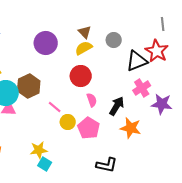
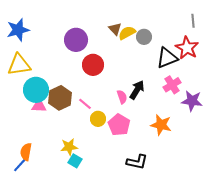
yellow semicircle: (84, 48) -> (127, 33), moved
red circle: (81, 76) -> (93, 65), moved
brown hexagon: (29, 86) -> (60, 98), moved
black arrow: (117, 106) -> (137, 90), moved

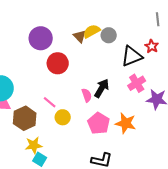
brown triangle: (115, 29) -> (80, 36), moved
red star: (187, 48) -> (152, 46), size x0.6
brown hexagon: (60, 98) -> (25, 118), moved
pink pentagon: (119, 125) -> (99, 123), moved

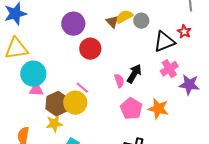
yellow circle: (63, 117) -> (75, 103), moved, size x1.5
yellow star: (34, 145) -> (54, 124), moved

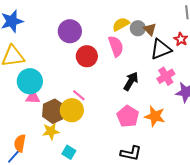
brown triangle: (112, 22) -> (150, 29), moved
pink semicircle: (119, 81) -> (116, 46), moved, size x1.5

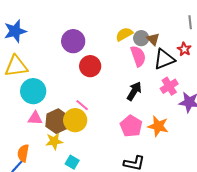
pink semicircle: (116, 46) -> (138, 56), moved
pink triangle: (33, 97) -> (35, 118), moved

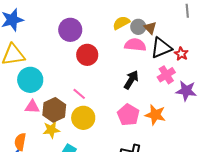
red star: (184, 49) -> (181, 54), moved
pink semicircle: (138, 56) -> (135, 45), turned -65
yellow circle: (75, 120) -> (83, 118), moved

